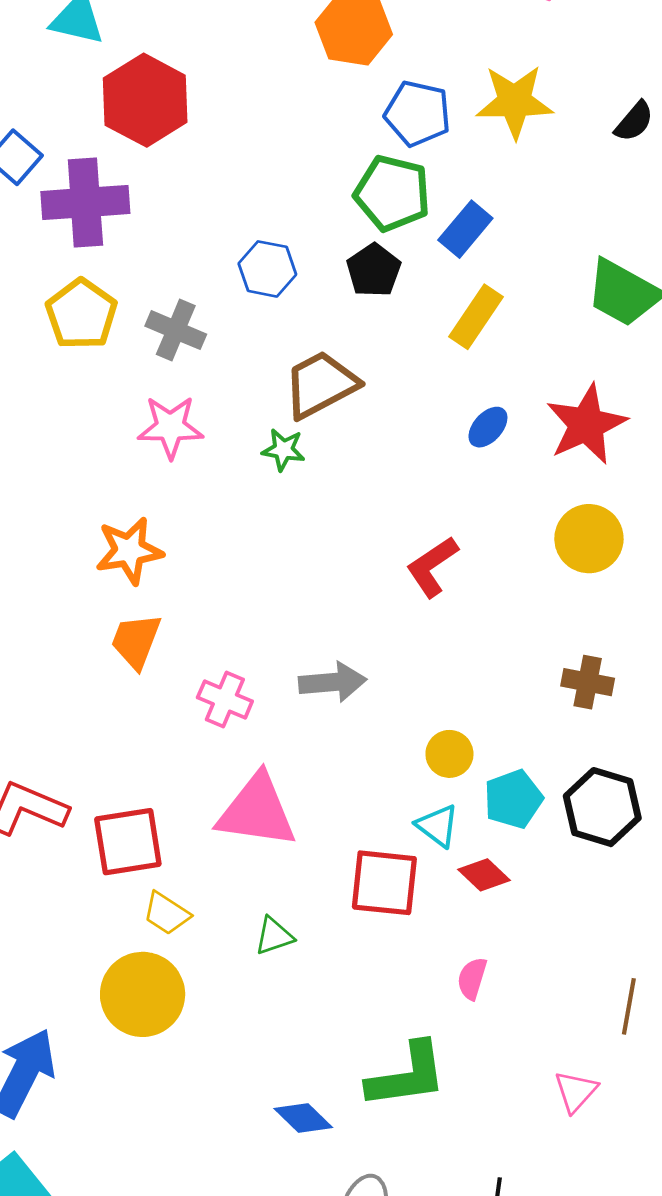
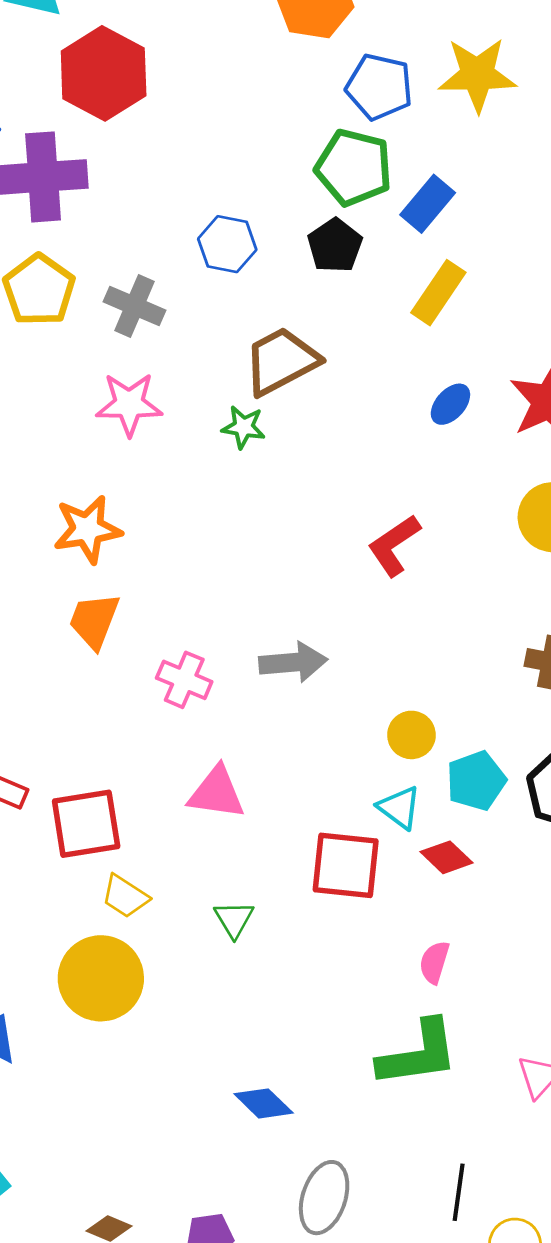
pink triangle: (257, 811) -> (217, 793), size x0.7
green triangle: (274, 936) -> (234, 919), turned -42
green L-shape: (407, 1075) -> (418, 1054), moved

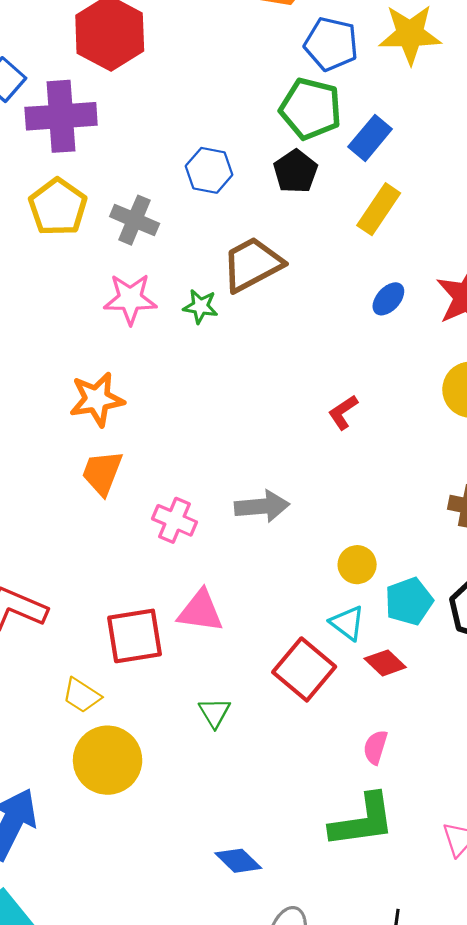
green star: (243, 427) -> (200, 306), moved
red L-shape: (394, 545) -> (343, 412), size x0.7
red square: (86, 824) -> (135, 636), moved
red square: (346, 865) -> (304, 669), turned 34
yellow trapezoid: (125, 896) -> (82, 695), moved

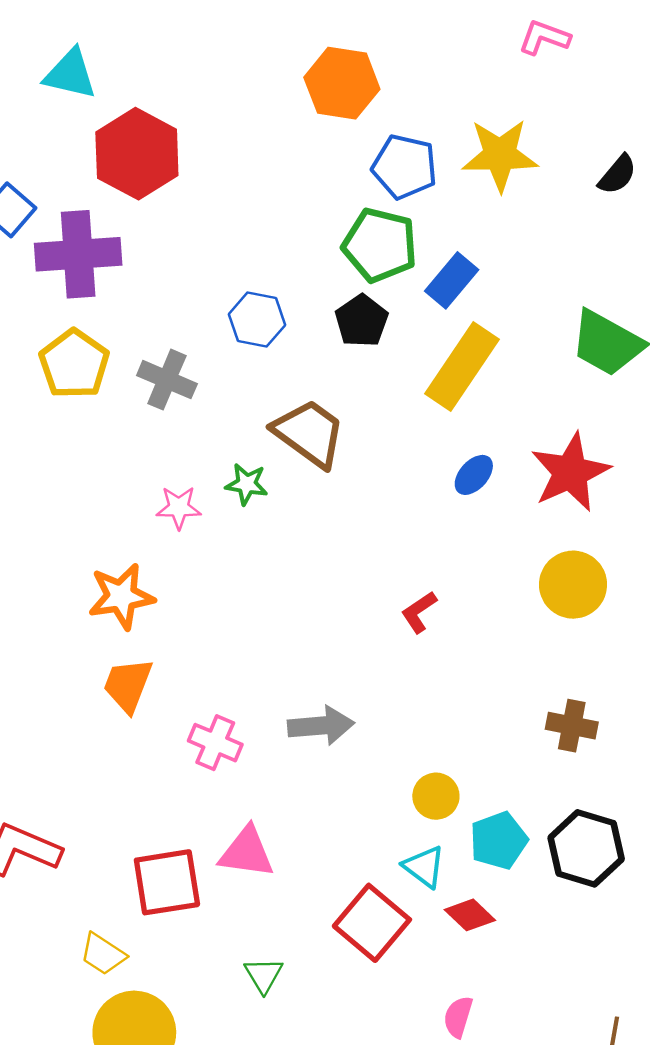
yellow rectangle: (379, 209) -> (462, 367), size x1.4
brown trapezoid: (252, 264) -> (309, 433), turned 64
pink star: (130, 299) -> (179, 508), moved, size x0.7

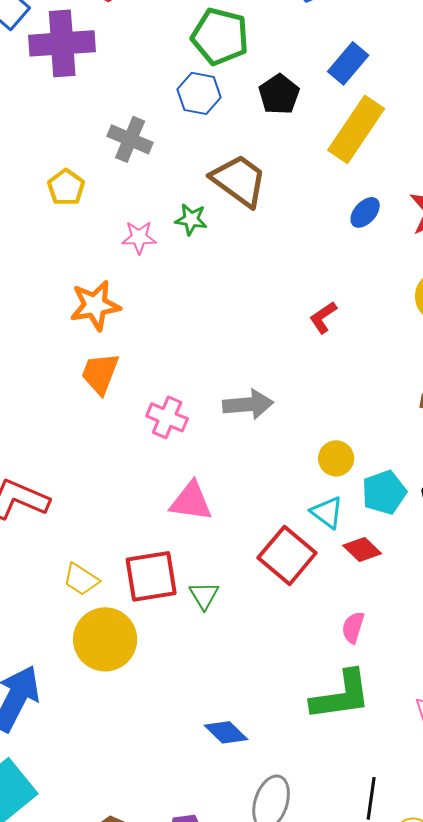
green pentagon: (380, 245) -> (220, 36), moved
yellow pentagon: (74, 364) -> (66, 187), moved, size x0.7
red square: (167, 882) -> (151, 576), moved

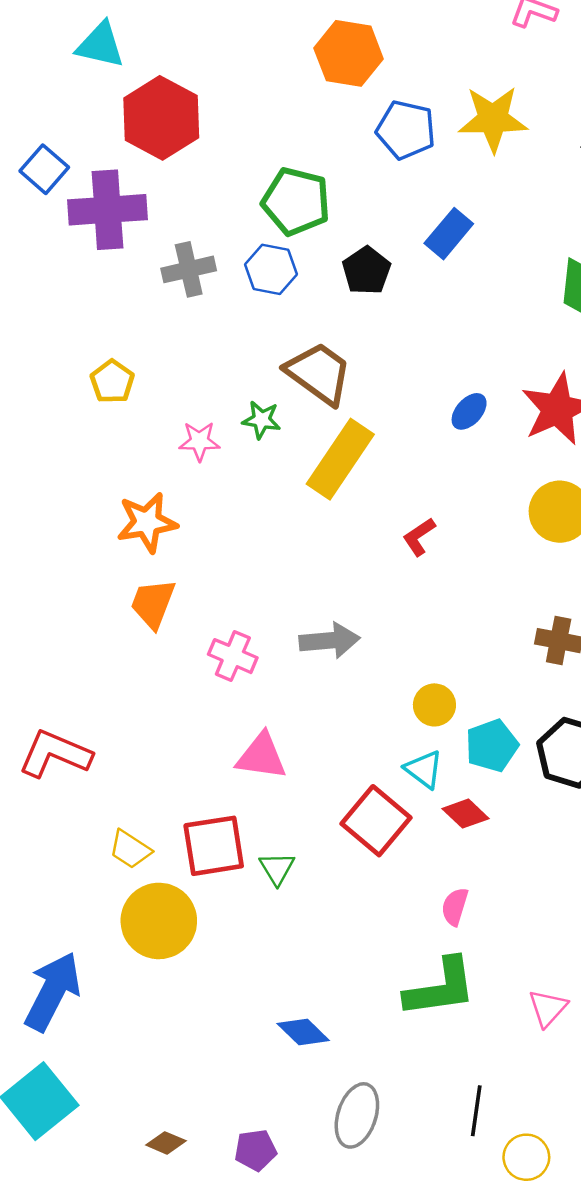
yellow rectangle: (356, 129) -> (340, 459), moved
gray cross: (130, 139) -> (189, 269), moved, turned -36

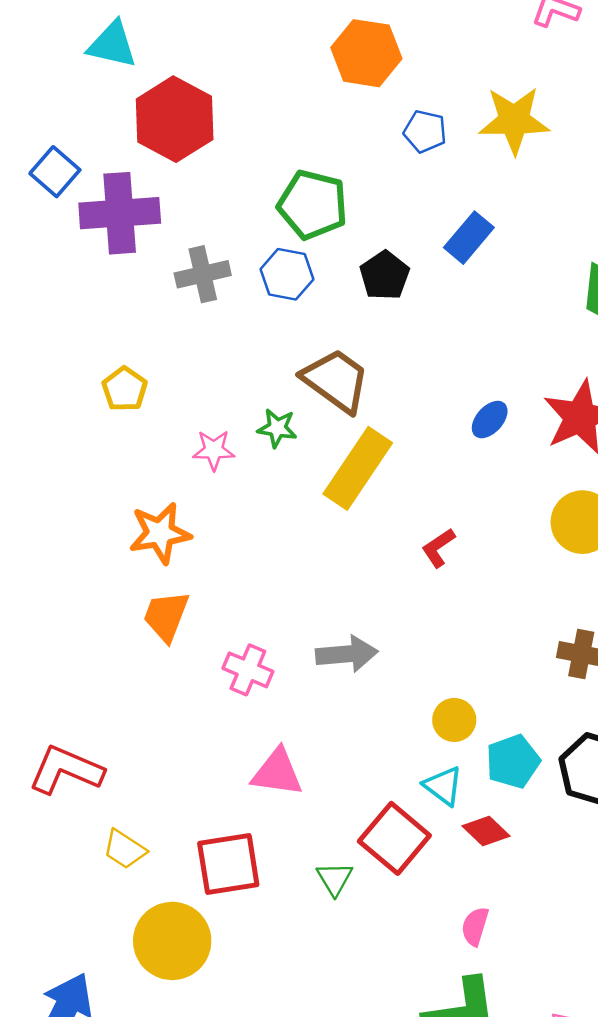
blue pentagon: (406, 130) -> (425, 131), size x0.7
yellow trapezoid: (130, 849) -> (125, 849), moved
green triangle: (277, 868) -> (335, 879), moved

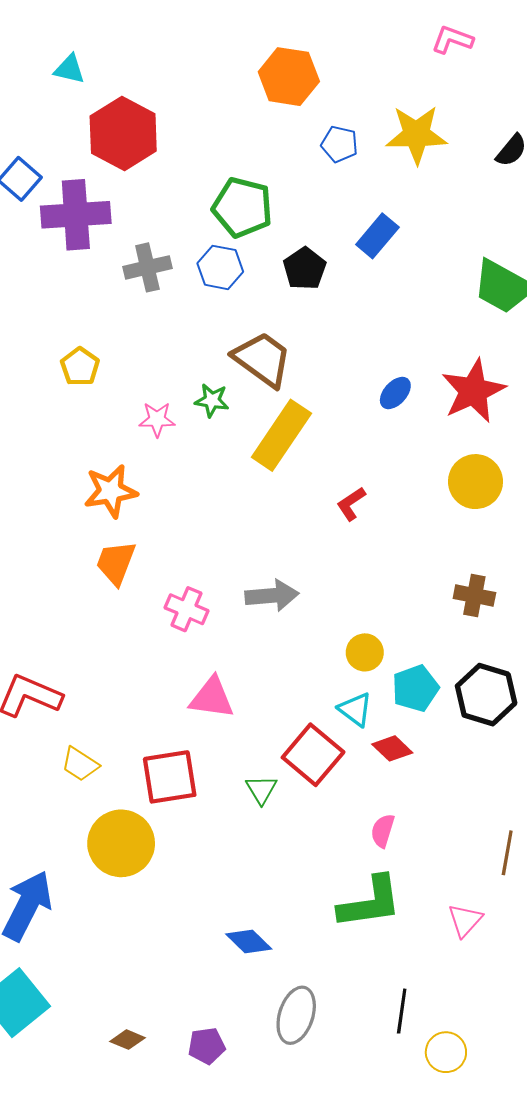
cyan triangle: (112, 45) -> (69, 69), size x0.7

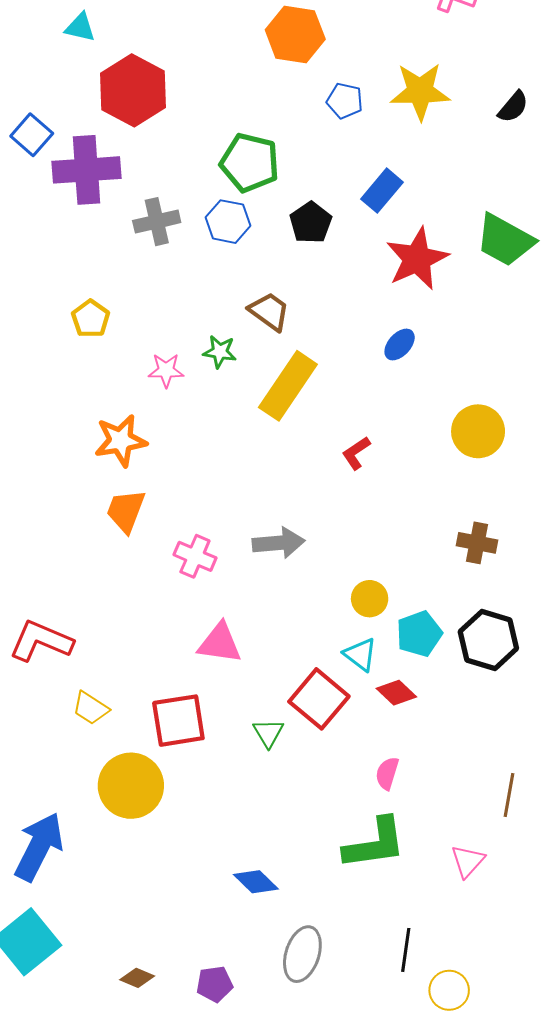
brown trapezoid: (262, 359) -> (269, 311), size x0.7
red star: (473, 391) -> (417, 259), moved

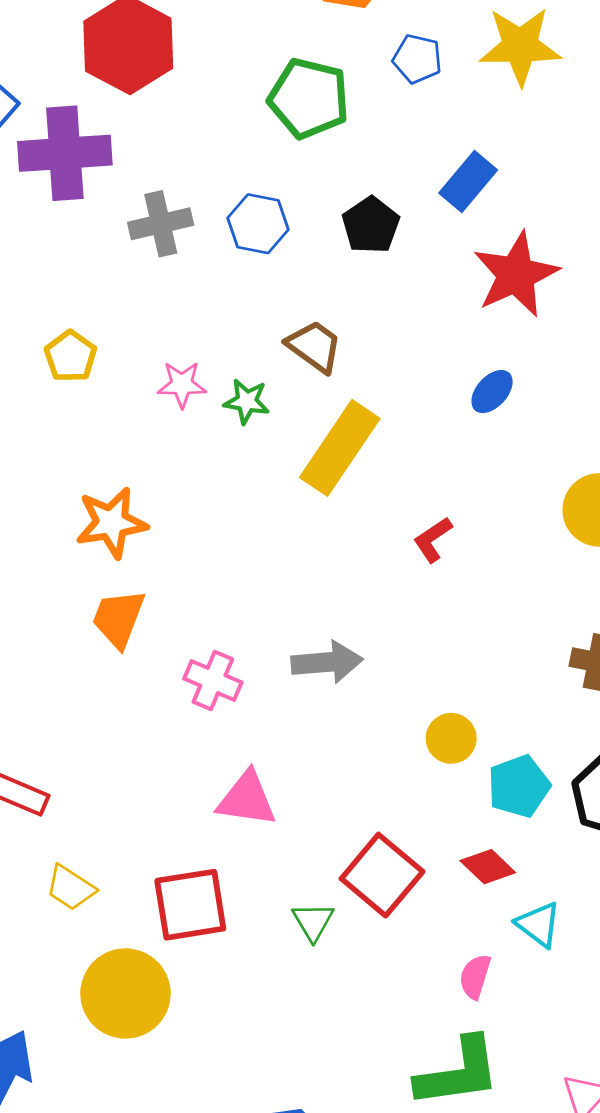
green pentagon: (250, 163) -> (309, 98), moved
pink star: (166, 370) -> (182, 384), moved
cyan triangle: (360, 654) -> (539, 924), moved

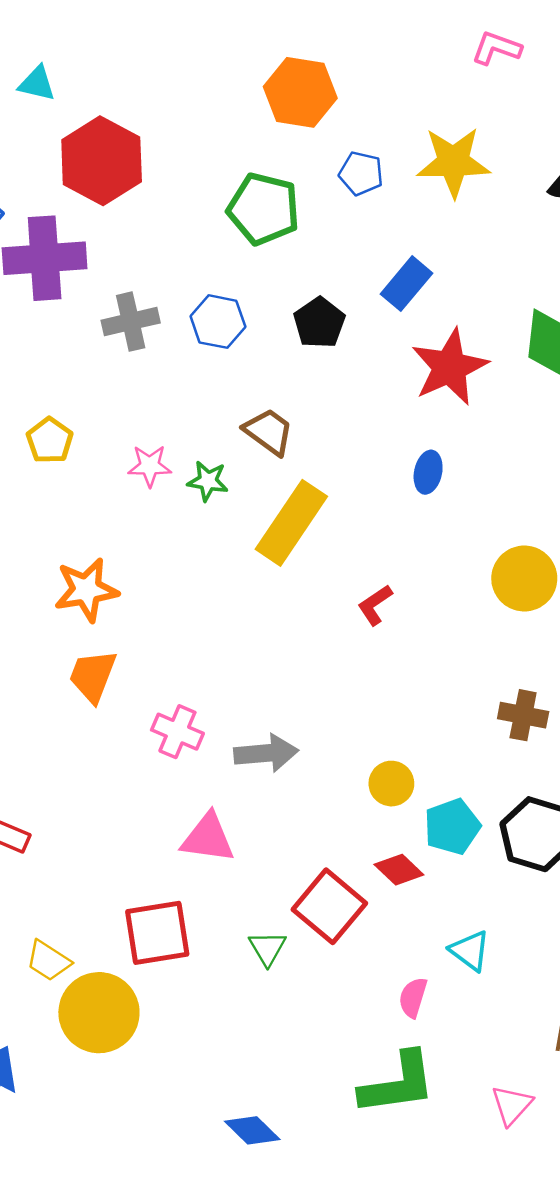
blue ellipse: (492, 392) -> (428, 472), turned -30
gray arrow: (327, 662) -> (266, 753), moved
red diamond: (488, 867) -> (399, 870), moved
yellow trapezoid: (70, 888) -> (48, 961), moved

